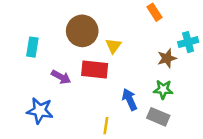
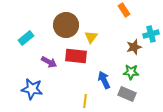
cyan rectangle: (32, 47) -> (26, 38), turned 42

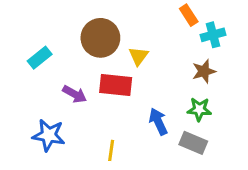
cyan cross: (151, 34) -> (213, 35), moved
yellow line: (85, 101) -> (111, 150), moved

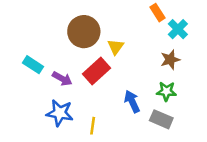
cyan cross: (213, 35) -> (178, 29), turned -30
cyan rectangle: (40, 58) -> (33, 65), moved, turned 72
red rectangle: (116, 85) -> (97, 71), turned -48
blue star: (49, 135) -> (60, 113), moved

